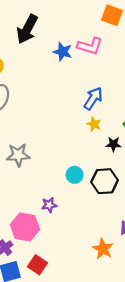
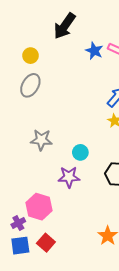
cyan circle: (75, 175) -> (80, 152), moved
purple star: (49, 205) -> (69, 177), moved, size x1.5

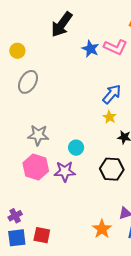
yellow circle: (31, 56) -> (17, 51), moved
pink hexagon: (39, 207) -> (36, 167), moved
red square: (46, 243) -> (42, 235), turned -30

